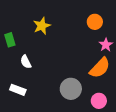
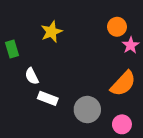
pink star: (106, 45) -> (131, 45), moved
white rectangle: (18, 90) -> (48, 98), moved

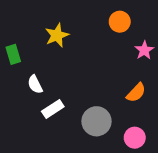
orange circle: (117, 27) -> (120, 22), moved
orange semicircle: (123, 84) -> (136, 93), size x0.7
white rectangle: (48, 98) -> (53, 109), turned -54

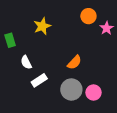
pink star: (144, 50) -> (107, 28), moved
orange semicircle: (136, 93) -> (74, 62), moved
pink circle: (135, 138) -> (94, 93), moved

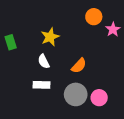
yellow star: (42, 26) -> (50, 37), moved
white semicircle: (26, 62) -> (44, 61), moved
white rectangle: (39, 80) -> (42, 85), turned 35

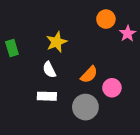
pink circle: (99, 98) -> (112, 88), moved

